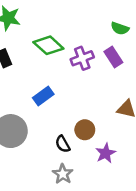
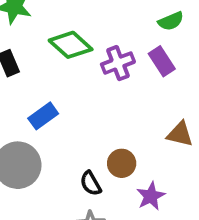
green semicircle: (120, 28) -> (171, 21), turned -42
blue rectangle: (43, 96) -> (43, 116), moved

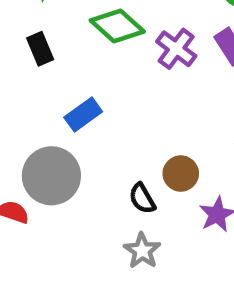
purple cross: (118, 63) -> (176, 49), turned -32

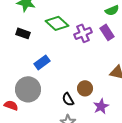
black rectangle: (40, 49) -> (23, 33), turned -48
purple cross: (176, 49) -> (83, 33), turned 30

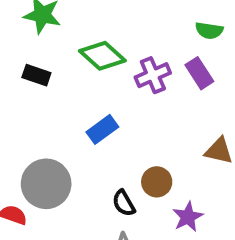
green semicircle: (112, 10) -> (209, 30), turned 32
blue rectangle: (42, 62) -> (102, 129), moved

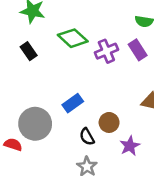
black rectangle: (36, 75) -> (29, 51), turned 36
blue rectangle: (102, 129) -> (73, 103), moved

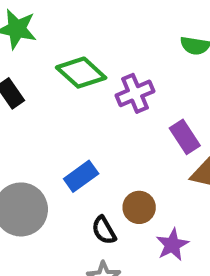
purple rectangle: (138, 50) -> (185, 137), moved

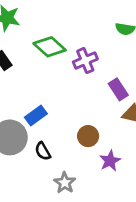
blue rectangle: (81, 176) -> (36, 115), moved
black semicircle: (104, 230) -> (43, 151), moved

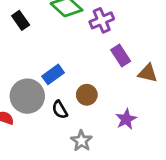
purple rectangle: (118, 89) -> (121, 56), moved
brown circle: (88, 136) -> (87, 95), moved

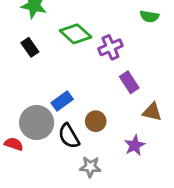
brown triangle: (148, 73) -> (152, 112), moved
black semicircle: (60, 110) -> (69, 136), size x1.4
gray star: (81, 141) -> (90, 167), turned -30

